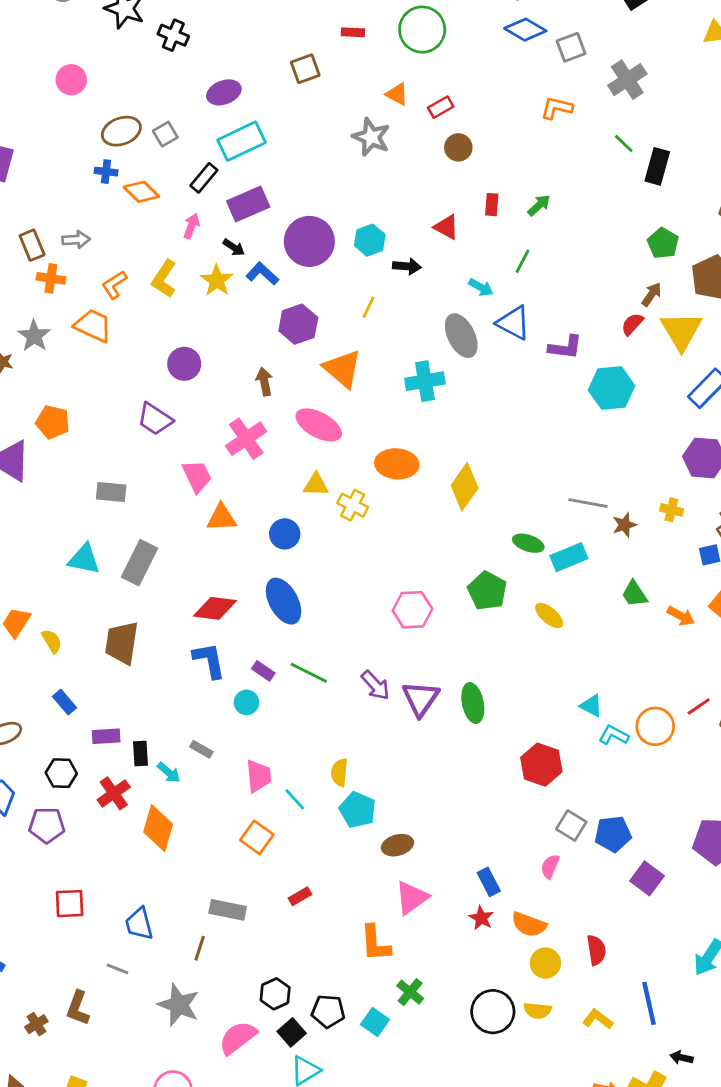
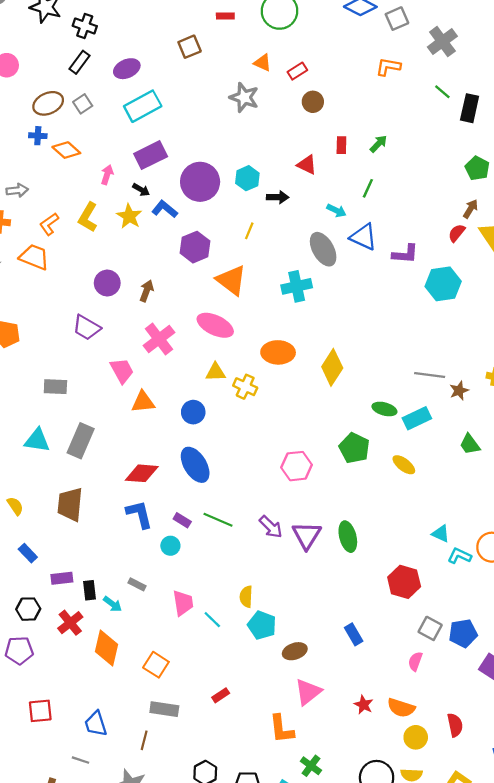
black rectangle: (204, 178) -> (80, 62), moved
brown arrow: (264, 381) -> (147, 291), moved, turned 35
orange square: (257, 837) -> (156, 665), moved
blue rectangle: (489, 882) -> (354, 634), moved

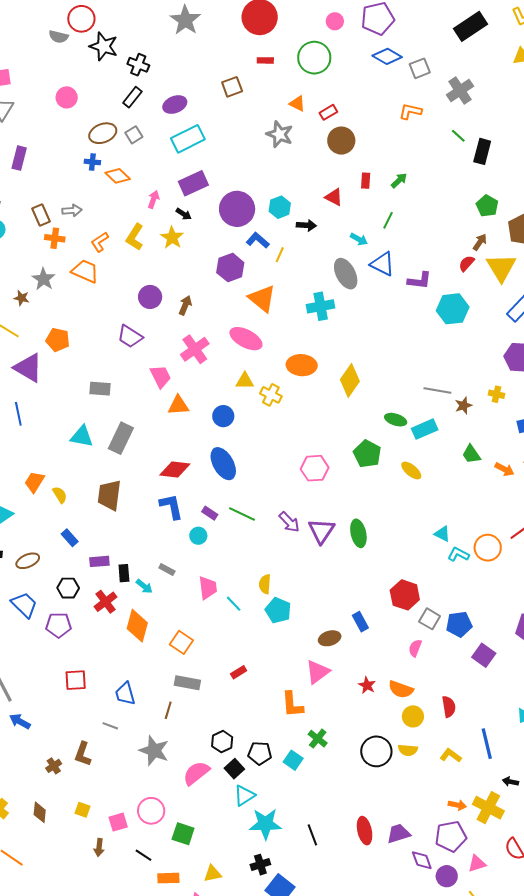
brown circle: (313, 102) -> (341, 141), size x1.4
blue L-shape: (165, 209) -> (258, 240), moved
red hexagon: (404, 582) -> (405, 595), moved
brown ellipse: (295, 651) -> (330, 638), moved

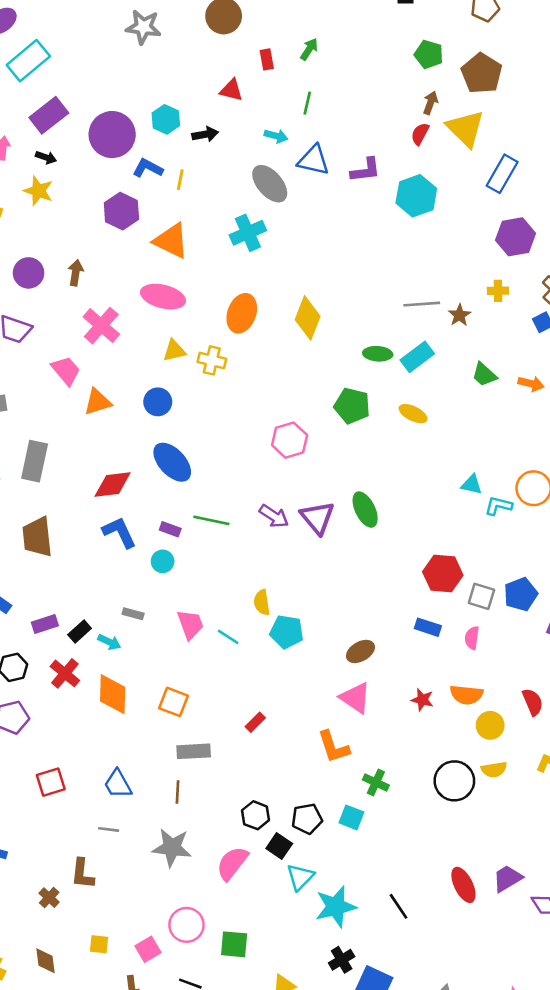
orange ellipse: (302, 365) -> (242, 313), turned -60
black rectangle: (124, 573) -> (80, 631), turned 66
blue rectangle: (360, 622) -> (428, 627), moved, turned -30
pink triangle: (317, 672) -> (355, 698), turned -36

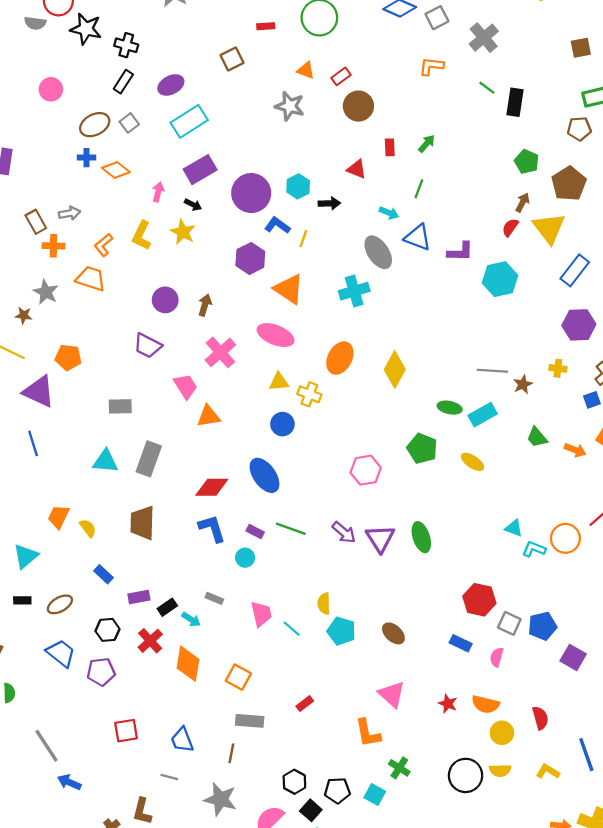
blue circle: (158, 402) -> (282, 424), moved
brown ellipse: (360, 651) -> (393, 633), moved, turned 65

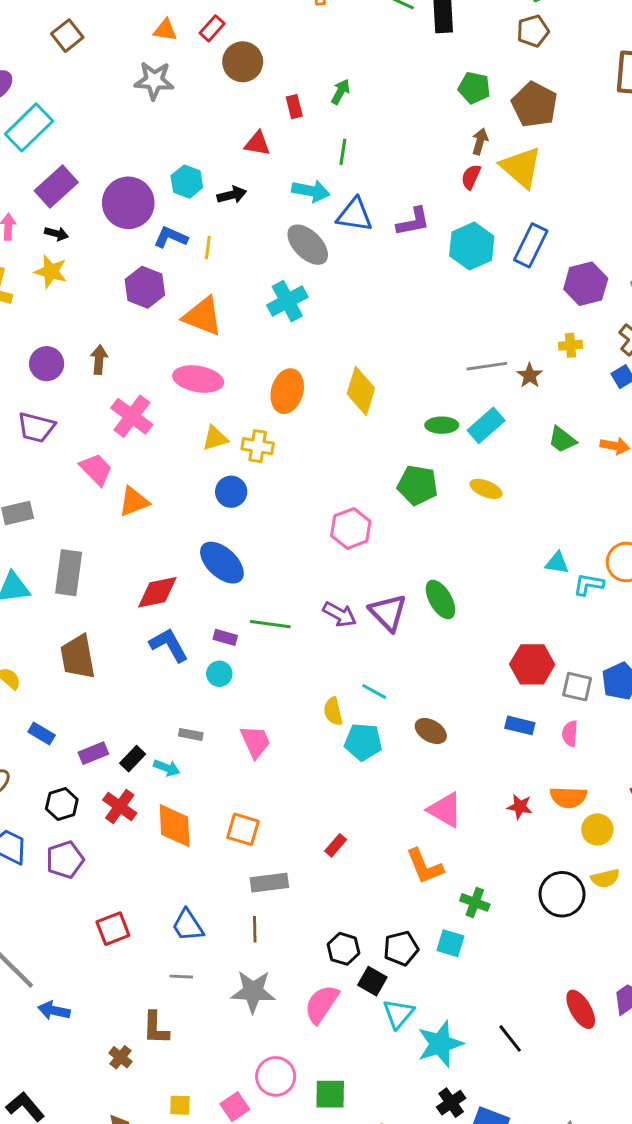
cyan arrow: (389, 213) -> (311, 191), size x1.4
blue rectangle: (575, 270) -> (531, 245), moved
cyan line: (292, 629) -> (374, 691), moved

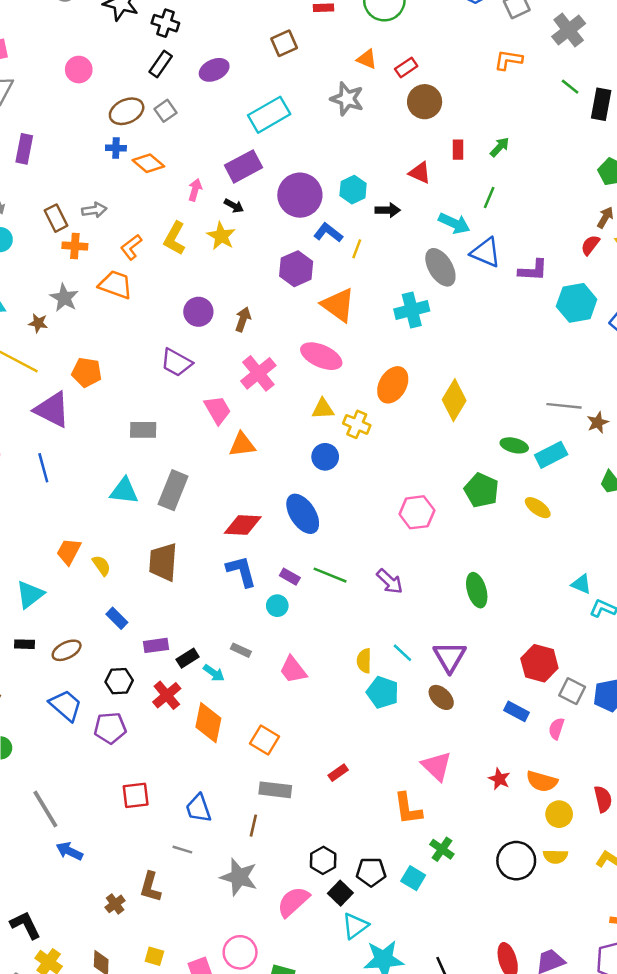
cyan rectangle: (29, 127) -> (269, 115), moved
purple triangle: (388, 612) -> (450, 657), moved
pink trapezoid: (255, 742) -> (293, 670), turned 152

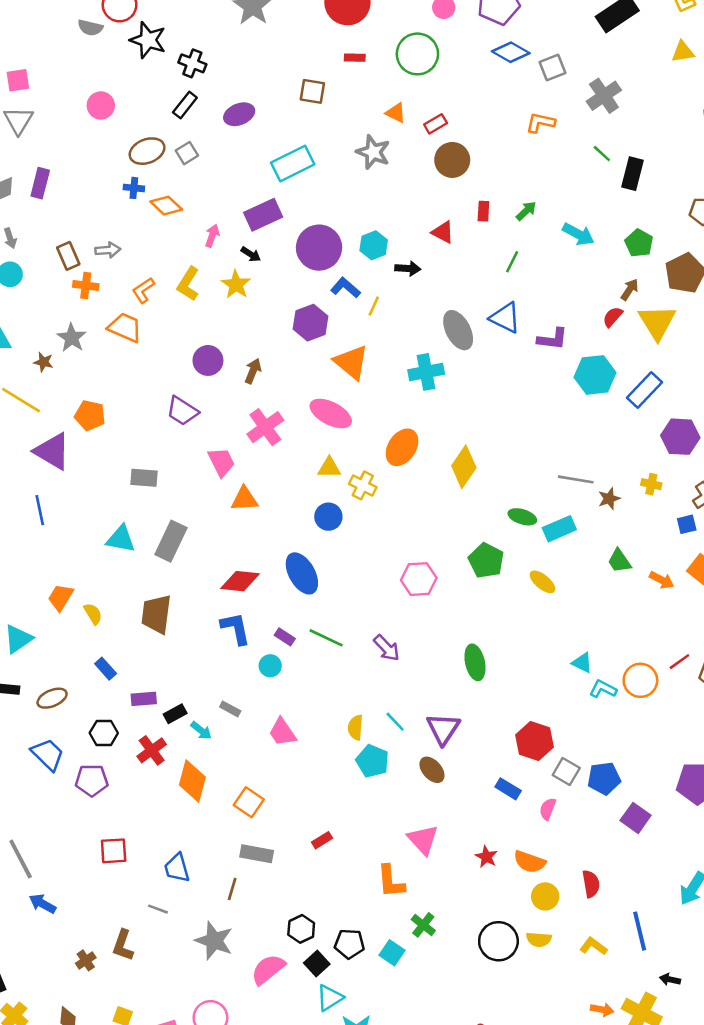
brown square: (284, 43) -> (312, 91), turned 30
cyan arrow: (454, 223) -> (578, 234), moved

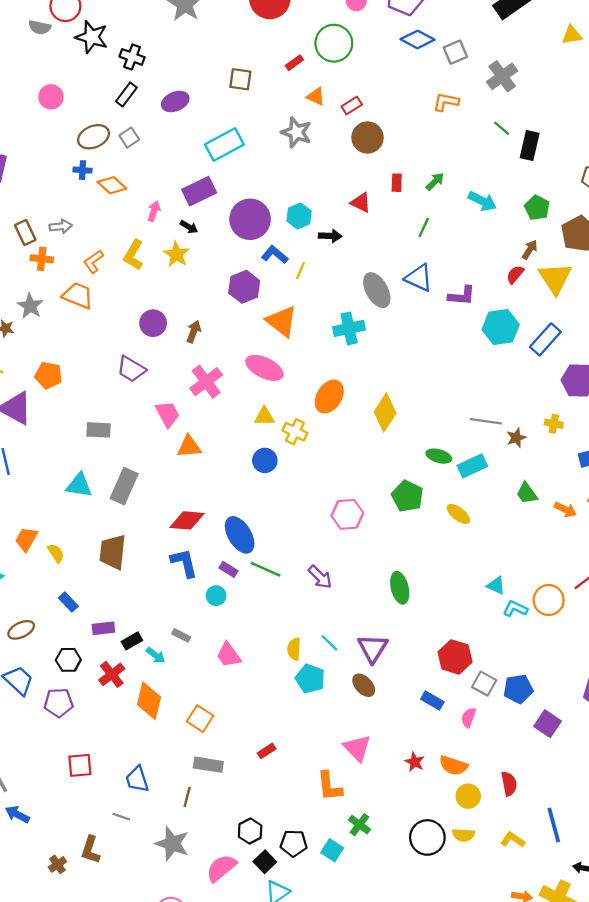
red rectangle: (355, 58) -> (294, 63), moved, turned -36
blue ellipse: (302, 573) -> (240, 535), moved

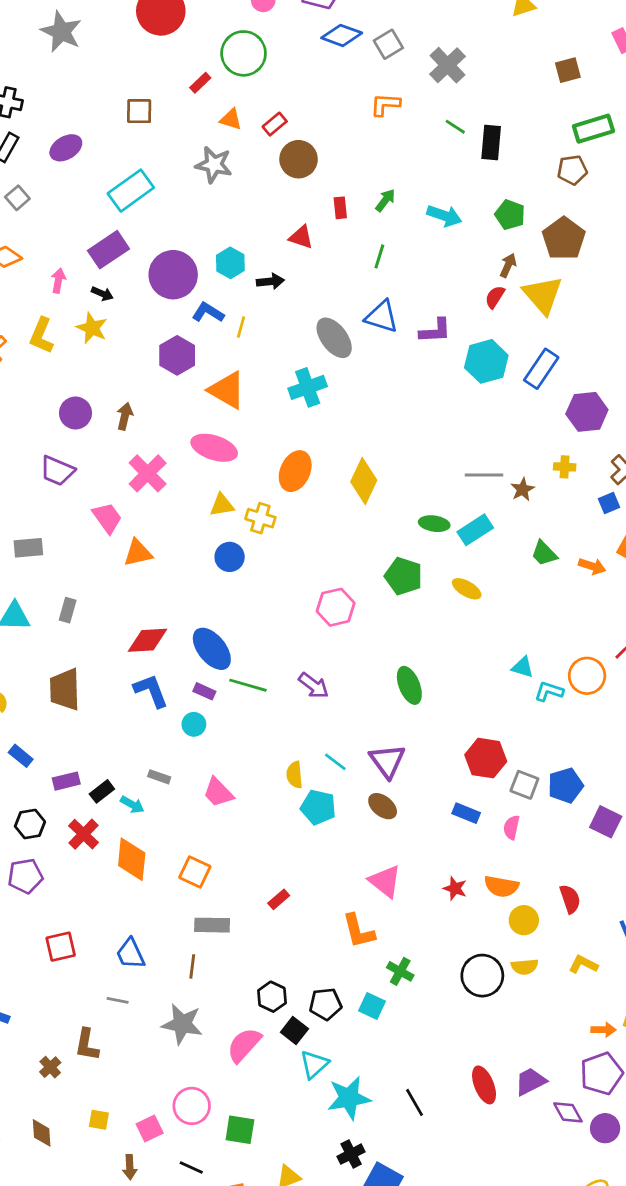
gray rectangle: (124, 486) -> (68, 610), size x0.6

